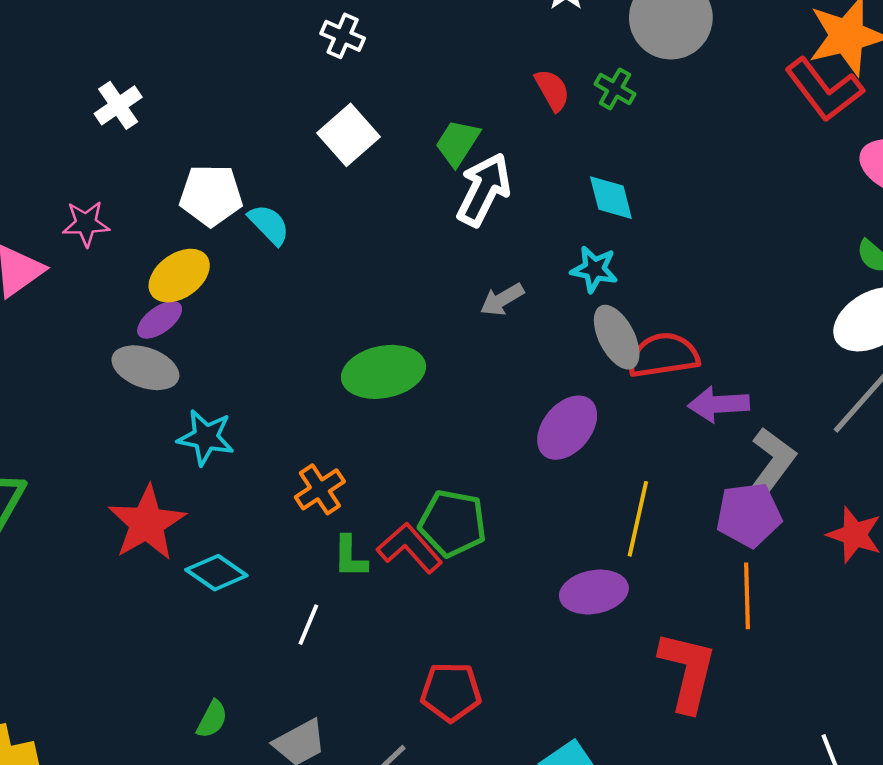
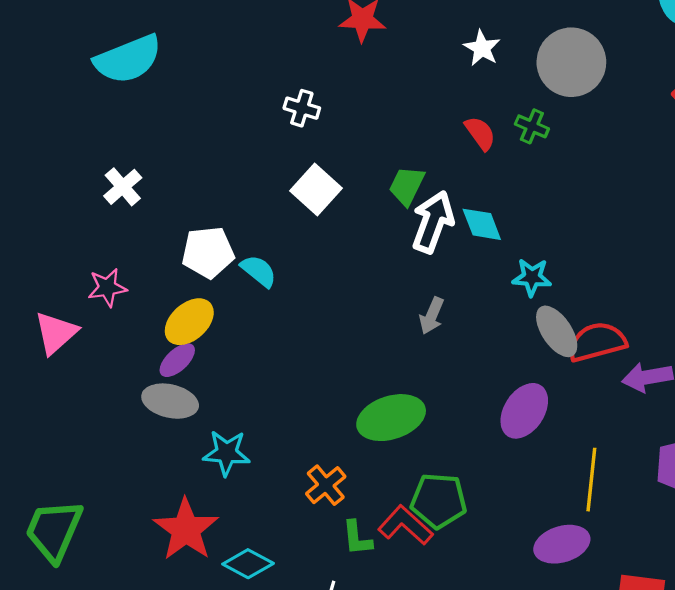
cyan diamond: (611, 198) -> (482, 224), moved
gray arrow: (502, 300) -> (432, 316), moved, turned -30
green ellipse: (384, 372) -> (391, 418), moved

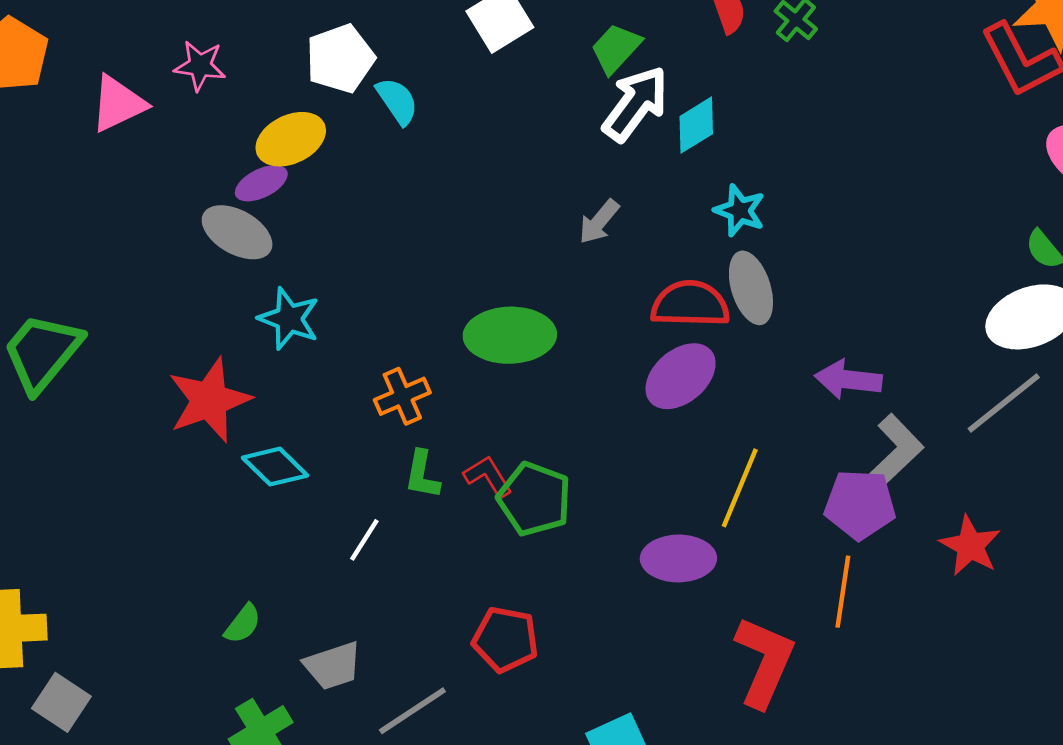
cyan diamond: (482, 224) -> (696, 125), turned 63
white pentagon: (208, 252) -> (340, 59), turned -30
red semicircle: (597, 342) -> (690, 304), moved
green pentagon: (439, 501) -> (534, 499), moved
red L-shape: (405, 525) -> (488, 476), size x0.7

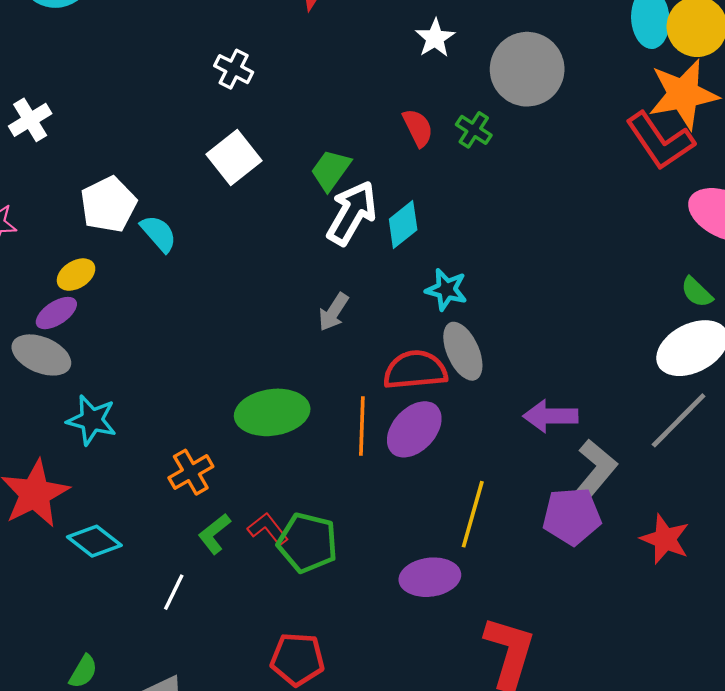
yellow ellipse: (291, 139) -> (76, 275), size x0.7
green L-shape: (422, 475) -> (214, 534), turned 48
orange line: (843, 592) -> (362, 426), moved

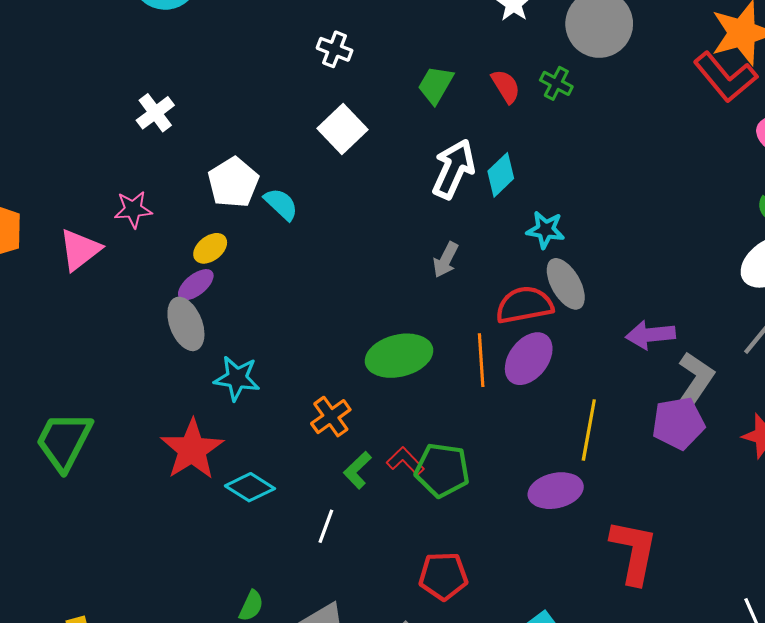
green trapezoid: (331, 170) -> (436, 85), moved
gray ellipse: (41, 355) -> (186, 324), turned 51

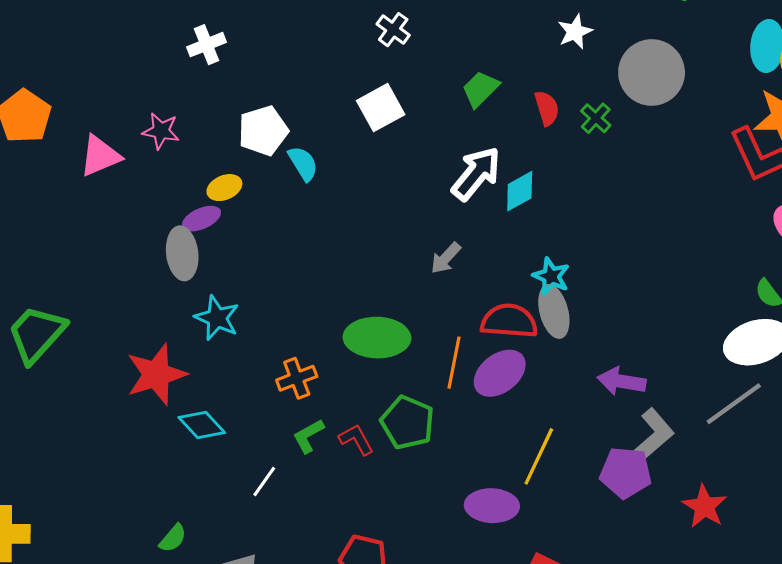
cyan star: (545, 230) -> (551, 276), moved
green pentagon: (442, 470) -> (407, 422), moved

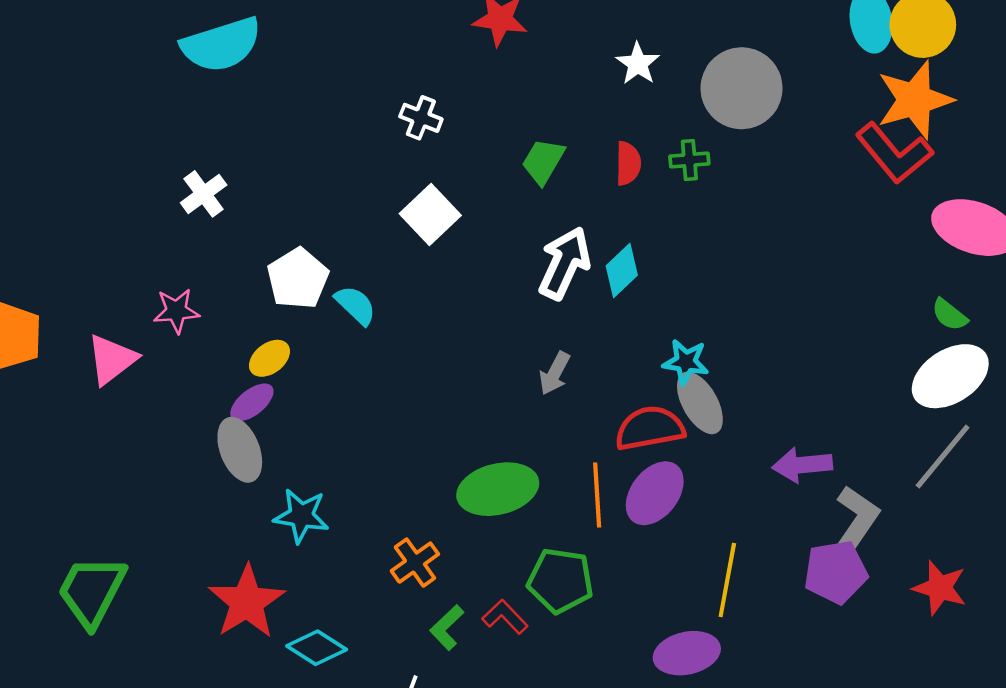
red semicircle: (547, 108) -> (628, 163), turned 32
green cross: (596, 118) -> (689, 160), turned -32

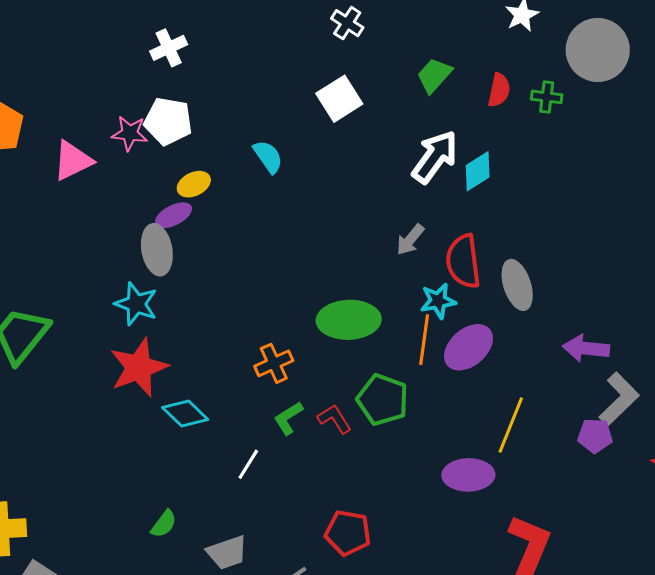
white pentagon: (298, 279) -> (168, 121), moved, turned 30
cyan star: (686, 362) -> (438, 301), moved, turned -30
red semicircle: (650, 428) -> (463, 261), moved, turned -98
cyan star: (301, 516) -> (136, 304), moved
purple pentagon: (836, 572) -> (595, 436), size x0.7

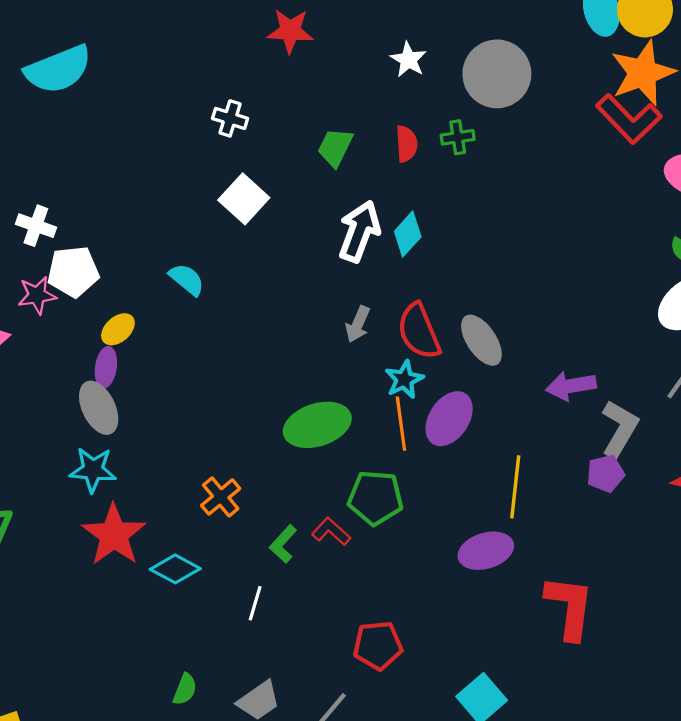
white cross: (169, 48) -> (36, 226), moved, turned -30
purple ellipse: (174, 215) -> (106, 367), turned -39
orange cross: (274, 363) -> (221, 497), moved

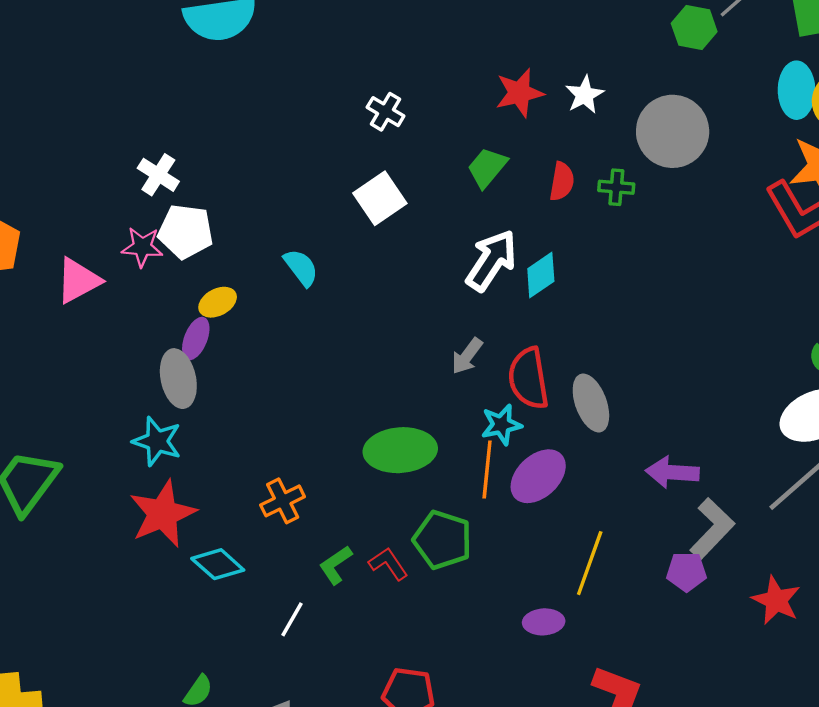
red star: (290, 31) -> (519, 93), moved, turned -30
purple ellipse: (486, 551) -> (544, 622), size x0.7

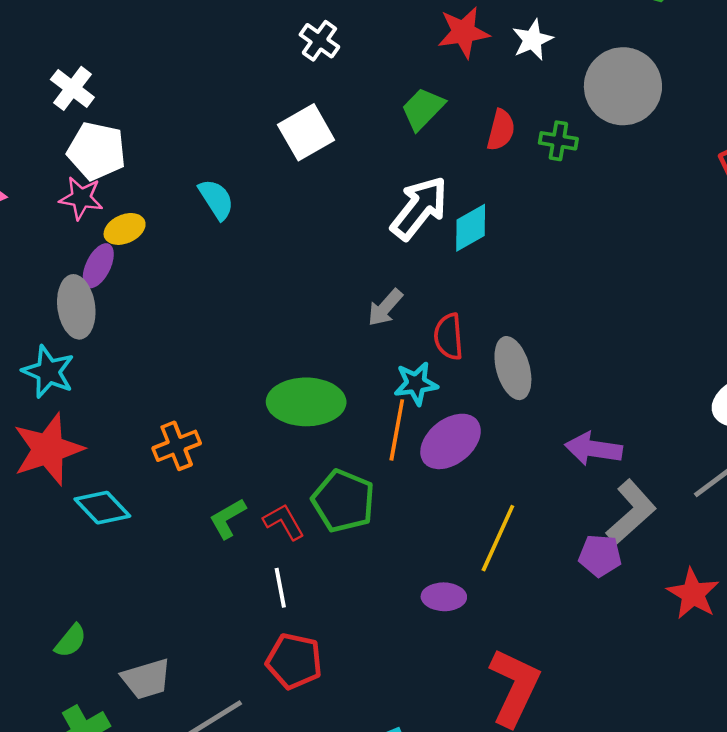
pink star: (142, 247) -> (81, 198), moved
red semicircle: (528, 378) -> (449, 337), size x0.7
white line: (292, 619) -> (280, 588), moved, turned -45

